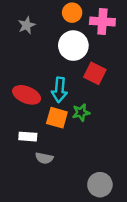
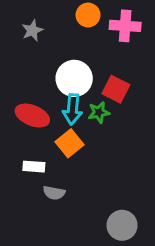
white circle: (73, 46) -> (74, 78), moved
green star: (81, 113) -> (99, 112), moved
orange square: (57, 118) -> (69, 143), turned 35

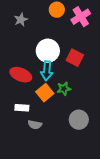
pink cross: (125, 26) -> (81, 17), turned -36
green star: (99, 112) -> (64, 89), moved
gray circle: (122, 225) -> (79, 120), moved

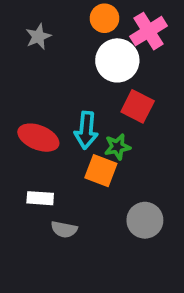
white circle: (48, 51) -> (117, 60), moved
green star: (64, 89) -> (117, 147), moved
orange square: (45, 93) -> (101, 171), moved, turned -30

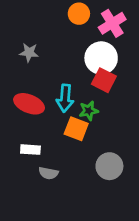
gray star: (38, 37) -> (29, 52), moved, turned 30
white circle: (117, 60) -> (101, 58), moved

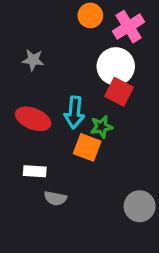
gray circle: (109, 166) -> (140, 206), moved

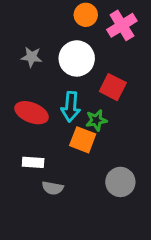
white circle: (116, 66) -> (77, 58), moved
gray circle: (140, 206) -> (120, 182), moved

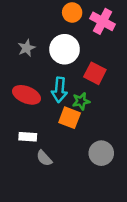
pink cross: (122, 25) -> (103, 21), turned -30
gray star: (32, 57) -> (27, 48), turned -30
gray semicircle: (53, 188) -> (44, 158), turned 36

